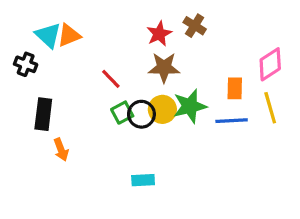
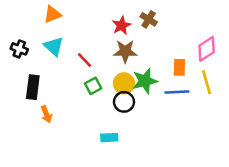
cyan triangle: (48, 35) -> (54, 46), moved
orange triangle: (69, 35) -> (53, 14), moved
black circle: (141, 114) -> (124, 102), moved

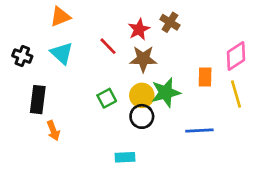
red line: (85, 60) -> (108, 46), moved
blue line: (177, 92) -> (199, 131), moved

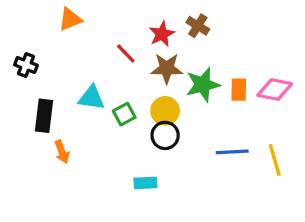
cyan triangle: (62, 53) -> (91, 98), moved, turned -35
pink diamond: (236, 56) -> (275, 90), moved, turned 44
green star: (166, 93) -> (203, 85), moved
yellow line: (236, 94) -> (275, 160), moved

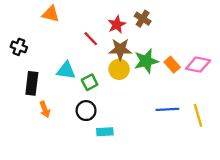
orange triangle: (70, 19) -> (51, 14), turned 36
orange rectangle: (239, 90) -> (172, 65), turned -42
yellow circle: (165, 111) -> (119, 69), moved
black circle: (165, 135) -> (86, 111), moved

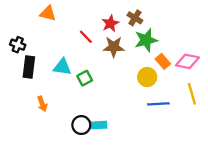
green star: (146, 61) -> (146, 40), moved
yellow circle: (119, 69) -> (147, 77), moved
black rectangle: (32, 83) -> (29, 67), moved
black circle: (86, 111) -> (81, 125), moved
yellow line: (198, 115) -> (192, 94), moved

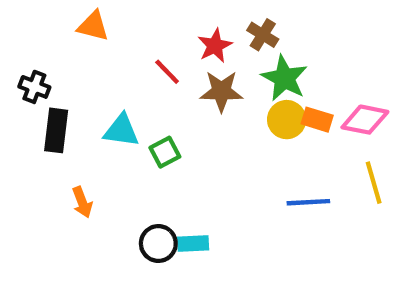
green star: (146, 40) -> (284, 78), turned -30
orange rectangle: (163, 61) -> (317, 120), turned -32
yellow circle: (147, 77) -> (287, 120), moved

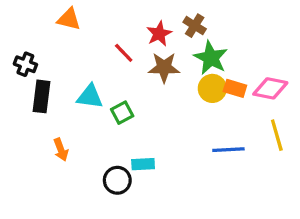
cyan rectangle: (193, 244) -> (143, 164), moved

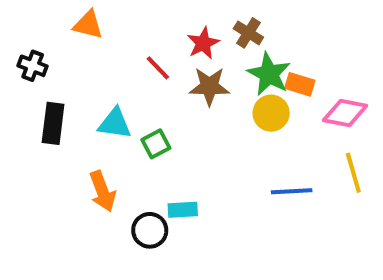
black cross: (25, 64) -> (33, 66), moved
orange rectangle: (235, 88) -> (300, 84), moved
orange arrow: (61, 150) -> (102, 191), moved, size x1.4

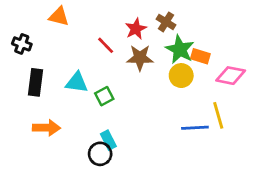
yellow line: (353, 173) -> (218, 115), moved
orange arrow: (102, 191) -> (47, 128), moved, turned -68
cyan rectangle: (183, 210) -> (108, 140), moved, turned 66

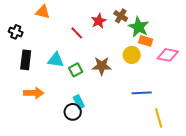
green star: (180, 49) -> (139, 27), moved
brown star: (140, 58) -> (102, 66), moved
yellow line: (218, 115) -> (159, 118), moved

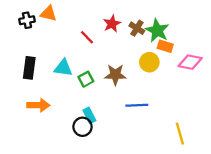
brown cross: (121, 16) -> (137, 28), moved
black cross: (16, 32) -> (27, 20), moved, turned -32
blue line: (142, 93) -> (137, 105), moved

